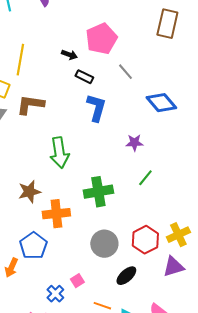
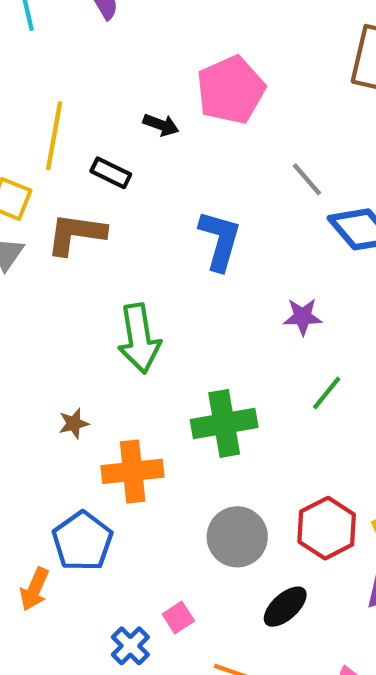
gray line: (125, 72) -> (307, 179), moved
black rectangle: (84, 77) -> (111, 173), moved
brown star: (29, 192) -> (74, 423), size x0.6

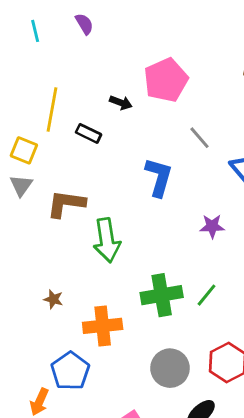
gray line: (307, 179) -> (200, 138), moved
brown L-shape: (76, 234) -> (66, 204), moved
green line: (327, 393) -> (207, 295), moved
brown star: (74, 423) -> (53, 299), moved, turned 30

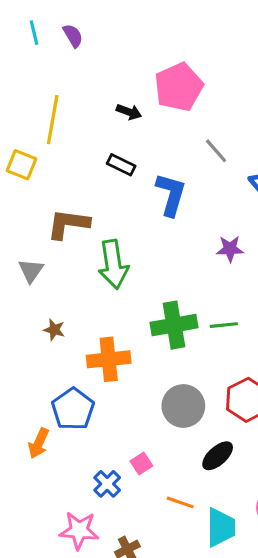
purple semicircle: (84, 24) -> (73, 36), moved
black rectangle: (89, 133) -> (121, 165), moved
gray triangle: (21, 185) -> (31, 271), moved
green line: (207, 295) -> (224, 325), turned 45

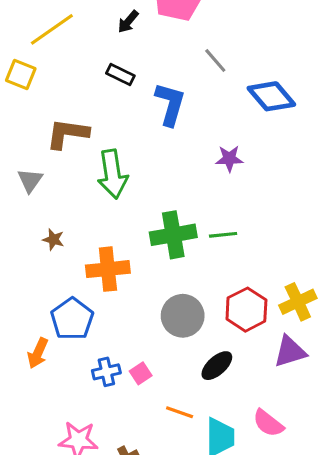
black arrow: (129, 112) -> (128, 22), turned 110
yellow line: (53, 120) -> (52, 29), turned 45
blue cross: (107, 484) -> (106, 372), moved, turned 32

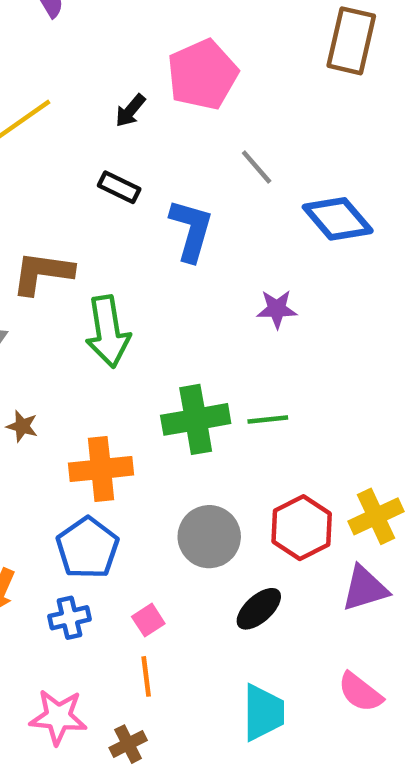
blue pentagon: (72, 319) -> (88, 548), moved
blue cross: (106, 372) -> (69, 618), moved
orange line: (180, 412) -> (146, 676), moved, turned 64
pink semicircle: (268, 423) -> (360, 692), moved

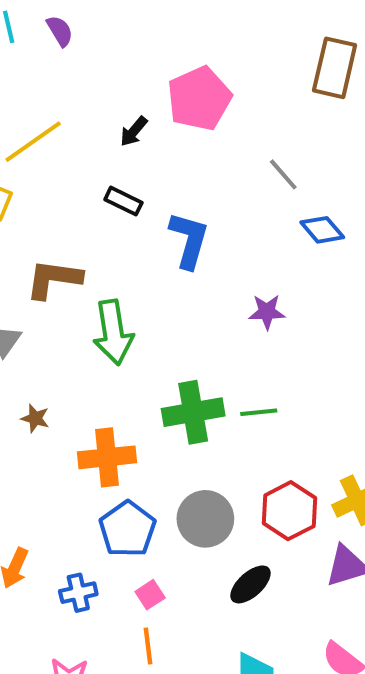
gray line: (257, 167) -> (283, 174), moved
blue diamond: (338, 219) -> (322, 230), size x0.7
blue pentagon: (88, 548) -> (127, 529), moved

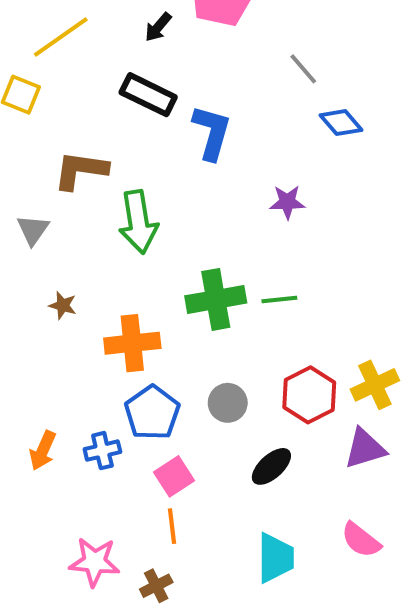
black rectangle: (123, 201) -> (148, 95), size x1.5
gray circle: (205, 519) -> (228, 403), size x0.7
blue cross: (78, 593) -> (102, 451), moved
pink square: (150, 595) -> (174, 476), size x1.4

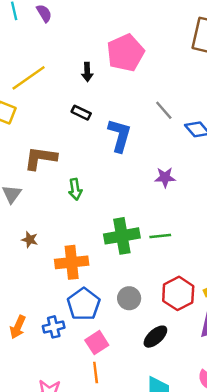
black arrow: (158, 27) -> (87, 72), turned -42
gray line: (303, 69) -> (164, 110), moved
black rectangle: (148, 95) -> (81, 113), size x0.6
green arrow: (138, 222) -> (75, 189), size x0.6

